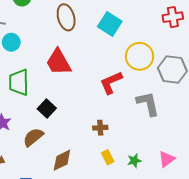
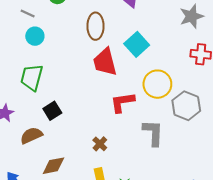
red trapezoid: (58, 62) -> (105, 62), moved
brown cross: (100, 128) -> (100, 144), turned 32

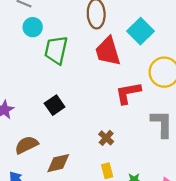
green trapezoid: (32, 77) -> (56, 50), moved
brown semicircle: (31, 135) -> (26, 145), moved

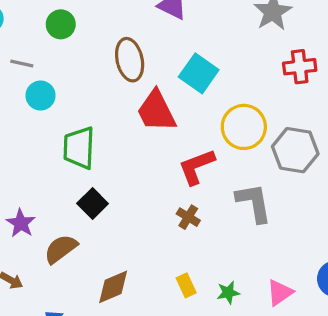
green trapezoid: (56, 50) -> (79, 148), moved
brown cross: (106, 138) -> (188, 217), moved
brown semicircle: (26, 145) -> (61, 249), moved

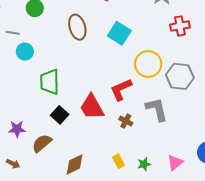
red trapezoid: (156, 111) -> (92, 107), moved
brown cross: (188, 217) -> (126, 121), moved
purple star: (21, 223) -> (17, 129), turned -30

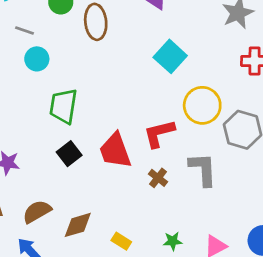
brown ellipse: (77, 27) -> (96, 22), moved
brown semicircle: (42, 143) -> (37, 212), moved
yellow rectangle: (118, 161) -> (121, 241), moved, turned -40

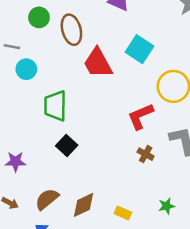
red trapezoid: (115, 151) -> (98, 63), moved

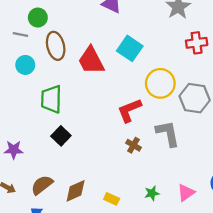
brown ellipse: (71, 30) -> (56, 46), moved
gray line: (12, 47) -> (20, 34), moved

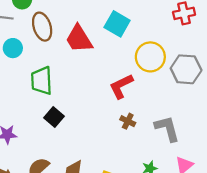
gray L-shape: (168, 133) -> (167, 129), moved

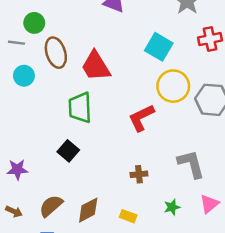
cyan square: (117, 24) -> (159, 47), moved
green trapezoid: (42, 81) -> (80, 108), moved
brown cross: (128, 121) -> (139, 174), moved, turned -32

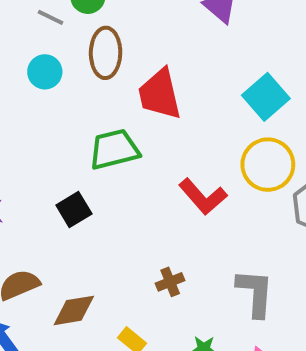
green trapezoid: (80, 108) -> (114, 149), turned 60
red L-shape: (141, 118) -> (203, 197), turned -124
brown cross: (139, 174) -> (170, 282), turned -35

